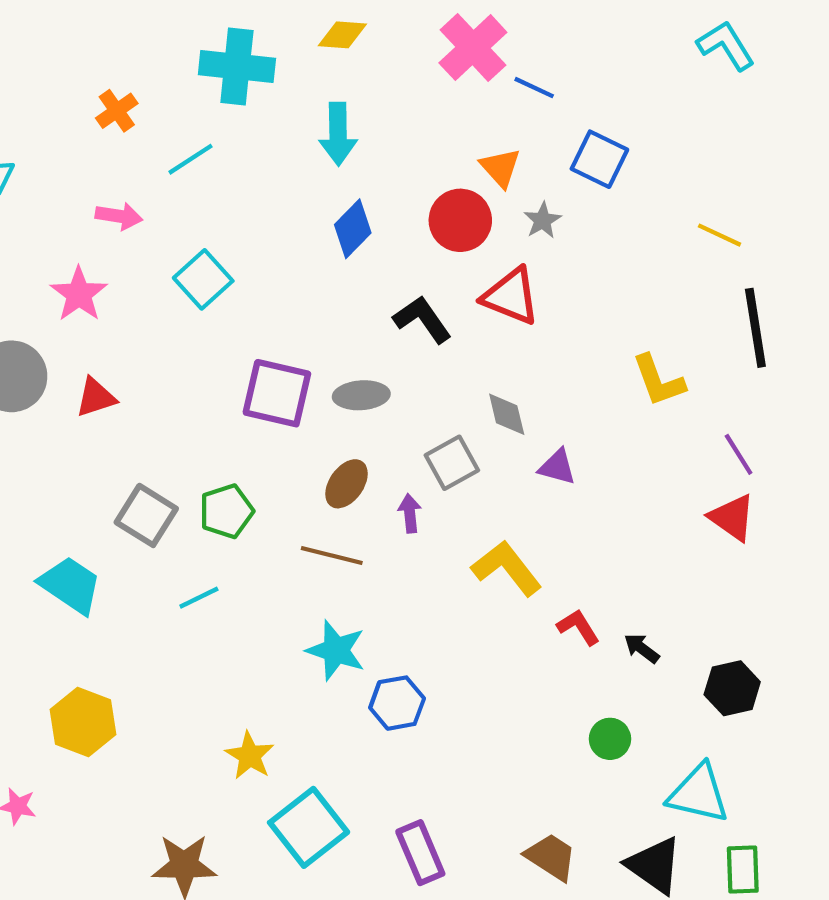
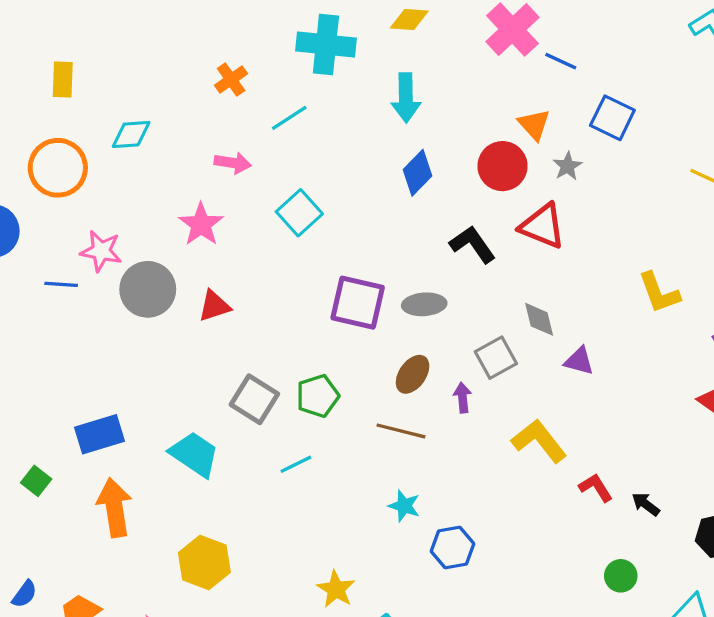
cyan star: (336, 650) -> (404, 506), size x0.7

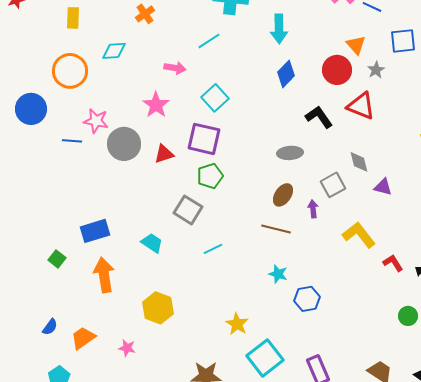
orange cross: (231, 79) -> (145, 14), moved
blue square: (612, 118) -> (403, 41), turned -32
purple square: (358, 303) -> (204, 139), moved
green pentagon: (318, 396) -> (210, 176), moved
cyan trapezoid: (194, 454) -> (152, 243), size x0.7

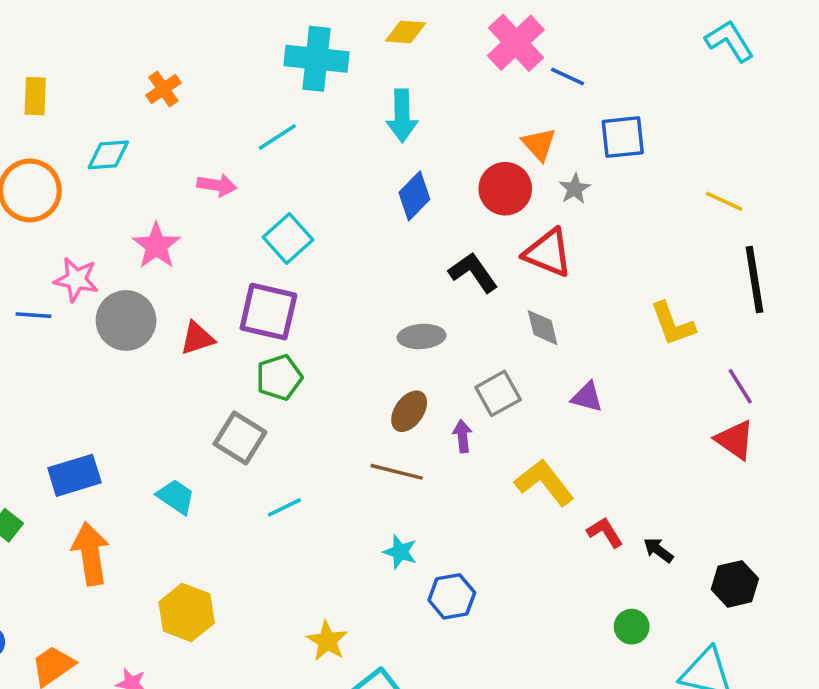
pink star: (156, 105) -> (156, 246), moved
gray diamond: (359, 162) -> (543, 328), moved

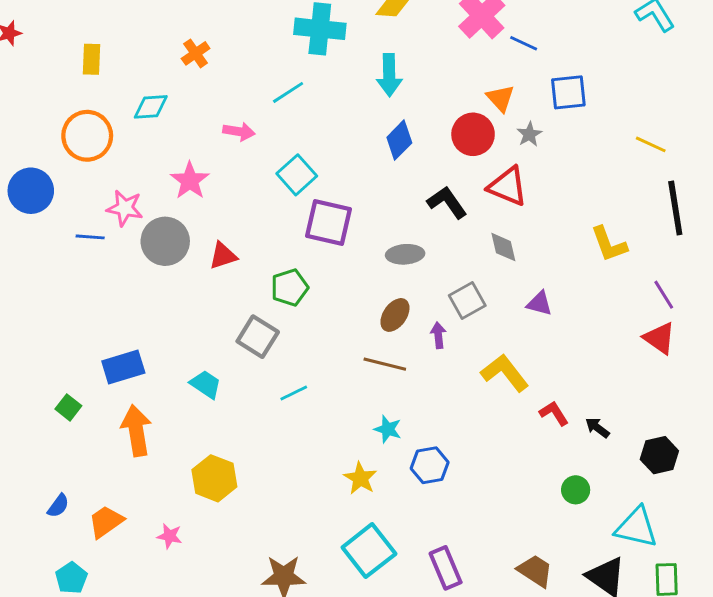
purple square: (268, 312) -> (329, 222), moved
yellow star: (327, 641) -> (360, 478), moved

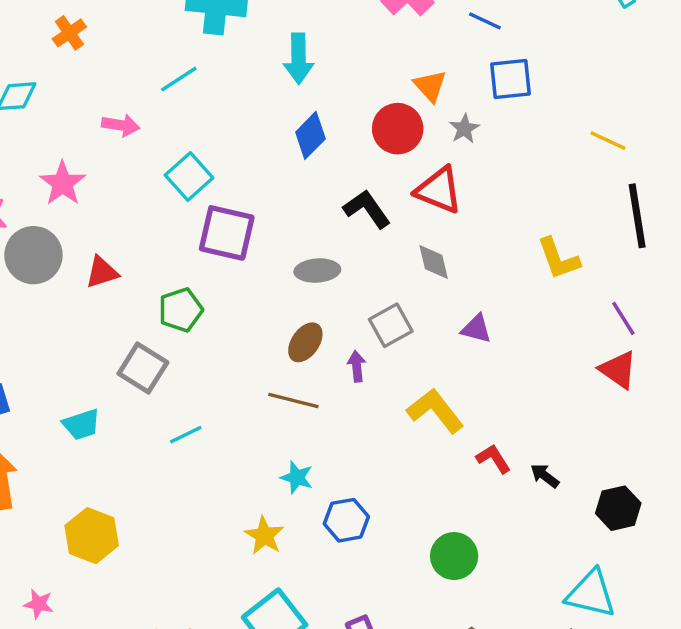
blue line: (524, 43) -> (485, 21), moved
cyan trapezoid: (206, 384) -> (81, 424), turned 128
green circle: (576, 490) -> (454, 556), moved, size x1.4

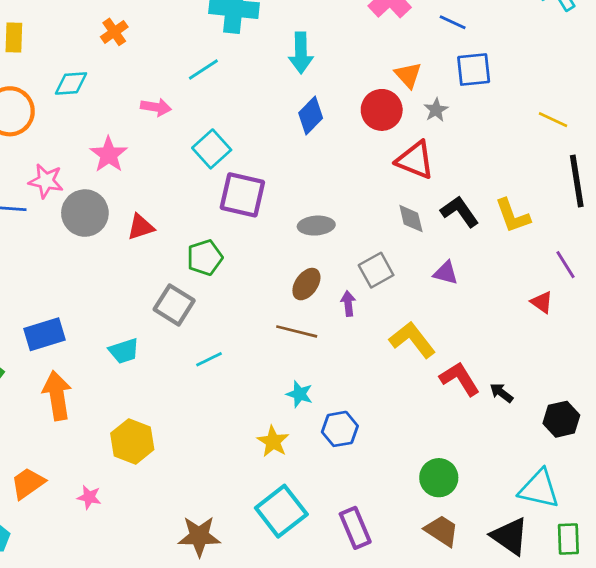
black L-shape: (367, 209) -> (460, 212), moved
red triangle: (618, 370) -> (542, 302), moved, size x0.7
red L-shape: (493, 459) -> (460, 379), size x1.4
green circle: (454, 556) -> (439, 478), moved

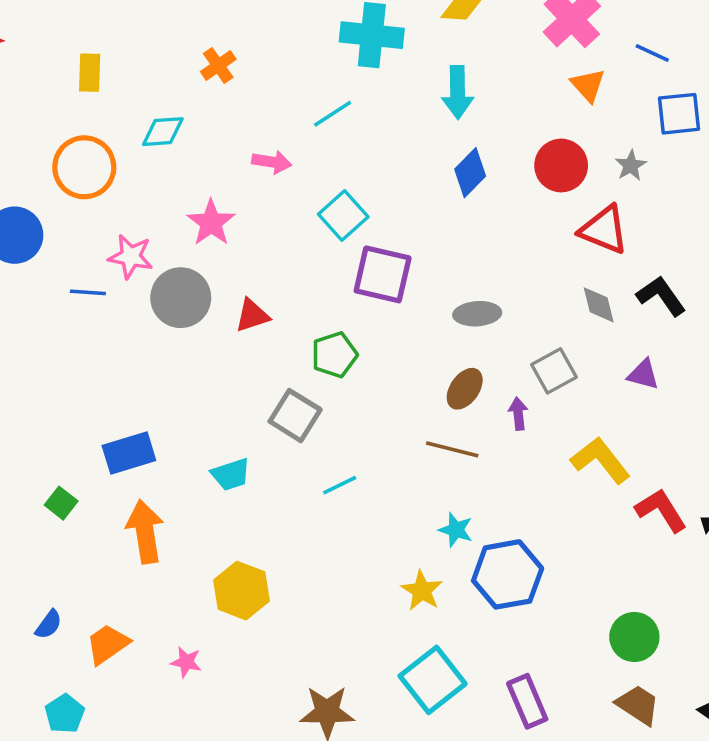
orange triangle: (408, 75) -> (588, 85), moved
blue hexagon: (340, 429) -> (508, 574), size x1.5

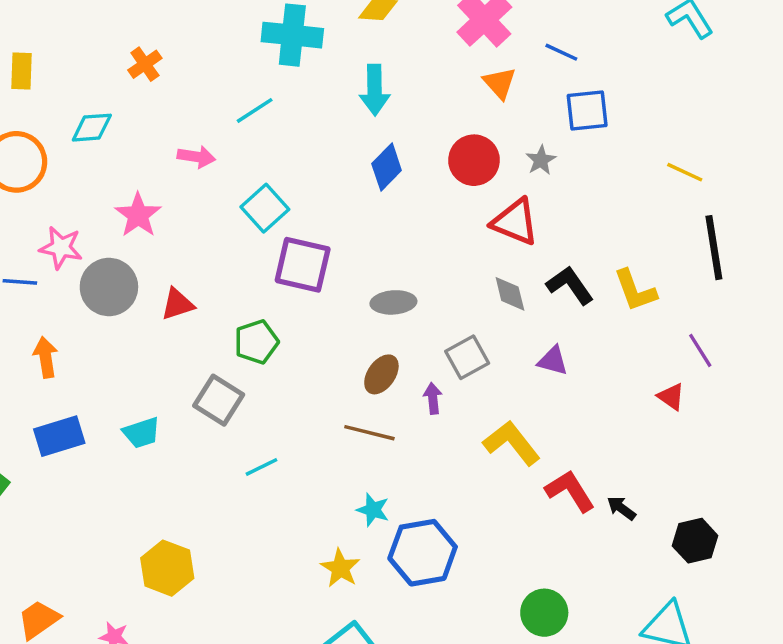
cyan trapezoid: (231, 474) -> (141, 433), moved
orange arrow: (145, 532) -> (46, 357), moved, size x0.7

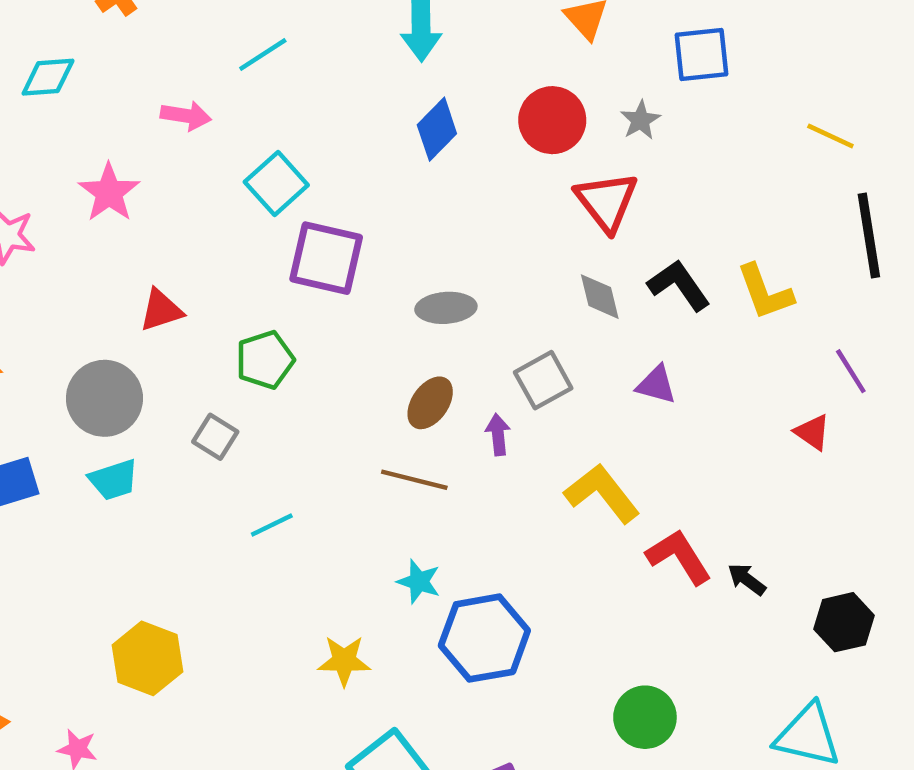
red triangle: (515, 222) -> (607, 202), turned 30
gray circle: (109, 287) -> (104, 398), moved
gray square: (219, 400) -> (215, 437), size x0.7
yellow star: (340, 568) -> (344, 661), moved, turned -30

